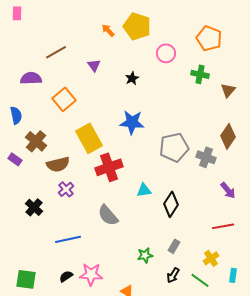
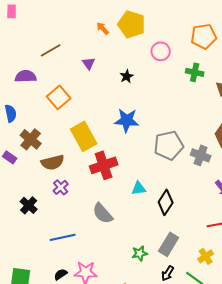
orange pentagon: (209, 38) -> (204, 36), turned -30
gray rectangle: (174, 246) -> (169, 244), size x1.6

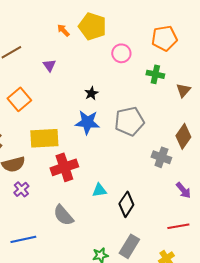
black star: (127, 76) -> (91, 93), moved
yellow rectangle: (84, 136) -> (44, 138), turned -64
gray pentagon: (169, 145) -> (129, 121), moved

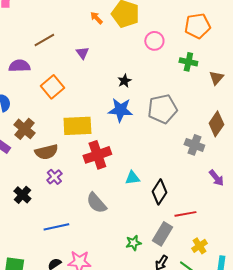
red line: (178, 226) -> (185, 214), moved

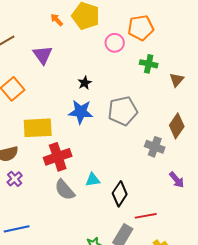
orange pentagon: (197, 26) -> (141, 28), moved
purple triangle: (82, 53) -> (43, 55), size x1.5
gray semicircle: (96, 203) -> (65, 190), moved

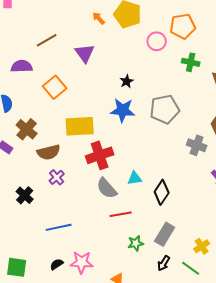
red line: (146, 216) -> (121, 214), moved

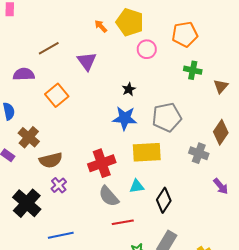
pink circle: (157, 41) -> (147, 49), moved
yellow rectangle: (80, 126) -> (147, 152), moved
black cross: (25, 195) -> (27, 203), size x1.6

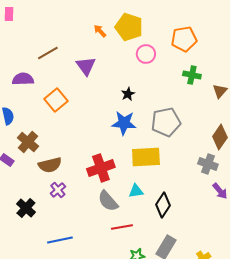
gray cross: (199, 153) -> (208, 164), moved
black cross: (27, 203) -> (26, 208), size x0.7

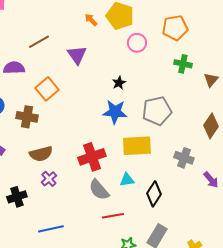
brown cross: (28, 142) -> (27, 117), moved, turned -30
gray cross: (208, 164) -> (184, 158), moved
black cross: (26, 208) -> (17, 197), turned 30

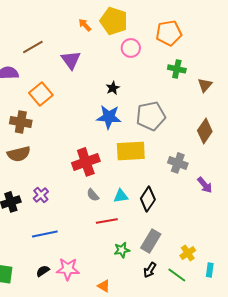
brown semicircle: (41, 154) -> (19, 154), moved
purple cross: (49, 179) -> (41, 195), moved
cyan triangle: (127, 180) -> (121, 196), moved
gray semicircle: (99, 190) -> (93, 195), size x0.6

